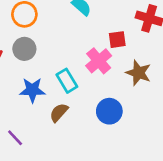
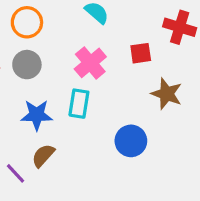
pink cross: (99, 61) -> (90, 63), moved
cyan rectangle: (67, 81) -> (79, 104), turned 40
brown semicircle: (59, 113) -> (43, 156), moved

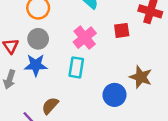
brown star: (167, 94) -> (141, 77), moved
blue star: (37, 115) -> (36, 65), moved

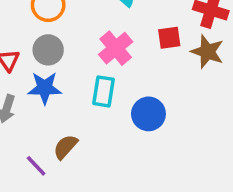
brown star: (141, 77) -> (207, 52), moved
blue circle: (115, 95) -> (148, 114), moved

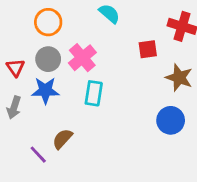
pink cross: (116, 48) -> (82, 58), moved
brown star: (207, 52) -> (179, 78), moved
blue circle: (148, 114) -> (171, 120), moved

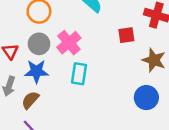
brown semicircle: (62, 139) -> (30, 100), moved

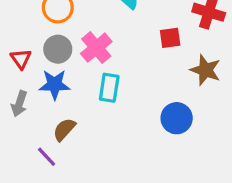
blue circle: (146, 98) -> (177, 118), moved
brown semicircle: (30, 100) -> (64, 129), moved

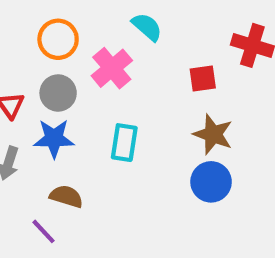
pink cross: (96, 48) -> (112, 68), moved
brown star: (205, 70) -> (213, 134), moved
brown semicircle: (64, 129) -> (66, 196), turned 65

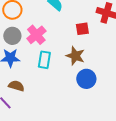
pink cross: (112, 68) -> (36, 35), moved
brown star: (213, 134) -> (75, 56), moved

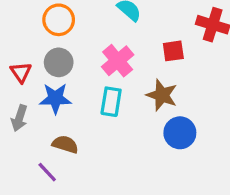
pink cross: (36, 35) -> (118, 61), moved

